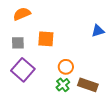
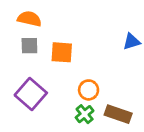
orange semicircle: (22, 14) -> (29, 19), turned 36
gray square: (18, 43) -> (29, 46), moved

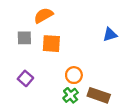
orange semicircle: (29, 19) -> (43, 15), moved, turned -42
purple square: (31, 94) -> (25, 78), size x0.6

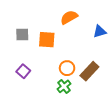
orange semicircle: (43, 15) -> (69, 17), moved
brown rectangle: (99, 95) -> (89, 71), moved, turned -66

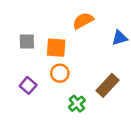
orange circle: (67, 68) -> (60, 73), moved

